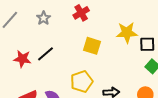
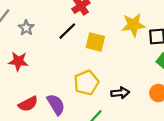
gray star: (44, 18) -> (26, 28), moved
black line: (46, 54) -> (67, 31), moved

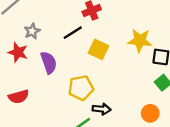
gray star: (26, 28) -> (32, 31), moved
black arrow: (120, 93) -> (102, 109), moved
purple semicircle: (56, 104) -> (49, 63), moved

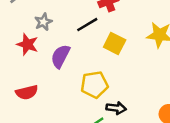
purple semicircle: (49, 63) -> (60, 56), turned -135

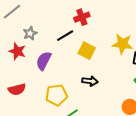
yellow pentagon: (94, 85) -> (56, 95), moved
black arrow: (116, 108) -> (90, 81), moved

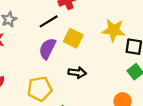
purple semicircle: (44, 61) -> (47, 49), moved

